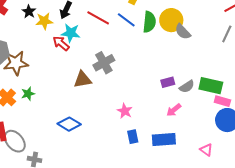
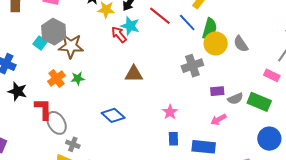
yellow circle: (171, 20) -> (216, 43), moved
gray cross: (104, 63) -> (192, 66), moved
pink rectangle: (222, 101) -> (272, 75), moved

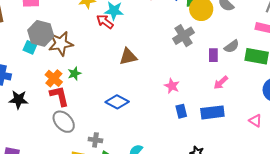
purple rectangle: (217, 91) -> (213, 55), turned -72
gray semicircle: (235, 99) -> (232, 46), moved
red L-shape: (43, 109) -> (59, 96), moved
gray cross: (73, 144) -> (95, 140), moved

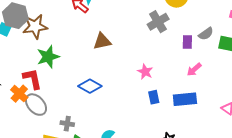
green star: (74, 74) -> (48, 57), size x1.6
orange cross: (54, 78) -> (19, 94), moved

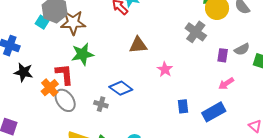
gray cross: (158, 22) -> (196, 32), turned -30
pink star: (145, 72) -> (165, 69), moved
blue rectangle: (185, 99) -> (214, 112), turned -30
gray cross: (67, 124) -> (101, 104), moved

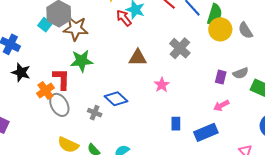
gray cross: (196, 32) -> (180, 48), moved

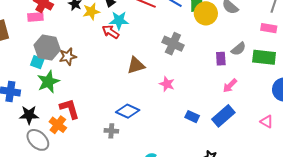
brown star: (76, 28) -> (68, 57), size x0.7
green star: (82, 61) -> (48, 82), moved
gray ellipse: (59, 105) -> (38, 140), moved
blue rectangle: (176, 124) -> (192, 117), turned -48

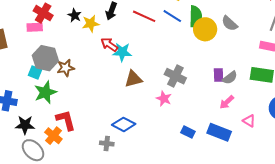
cyan star: (119, 20) -> (122, 52), moved
gray cross: (173, 44) -> (175, 76), moved
gray semicircle: (239, 49) -> (230, 78), moved
blue rectangle: (223, 116) -> (219, 132), turned 60
pink triangle: (267, 121) -> (249, 121), moved

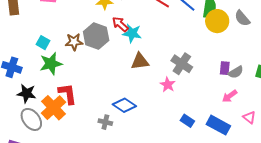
gray hexagon: (45, 58) -> (96, 36), moved
orange cross: (53, 136) -> (53, 108), size x1.4

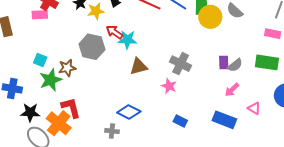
brown star: (74, 42) -> (67, 68), moved
blue rectangle: (187, 121) -> (180, 121), moved

